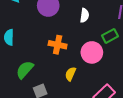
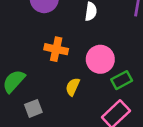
green rectangle: (110, 36) -> (122, 80), moved

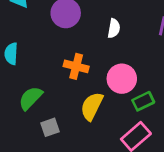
yellow semicircle: (73, 87) -> (92, 106), size x1.5

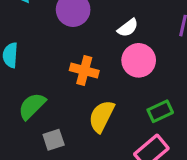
white semicircle: (114, 28) -> (128, 28), turned 42
pink circle: (122, 79) -> (139, 60), moved

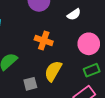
pink circle: (139, 60) -> (89, 44), moved
gray square: (54, 140) -> (30, 84), moved

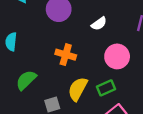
green rectangle: (92, 70) -> (106, 88), moved

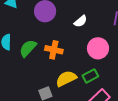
green semicircle: (26, 80) -> (28, 48), moved
yellow semicircle: (78, 89) -> (66, 79), turned 40

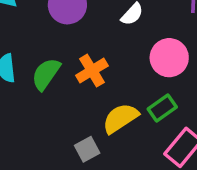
orange cross: (54, 50) -> (92, 71), turned -36

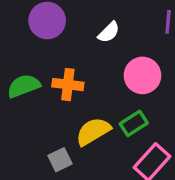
orange cross: (92, 71) -> (68, 85), turned 36
green semicircle: (46, 74) -> (24, 86), turned 32

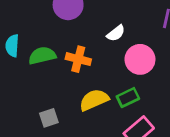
white semicircle: (109, 32) -> (116, 33), moved
gray square: (60, 160) -> (49, 118), moved

